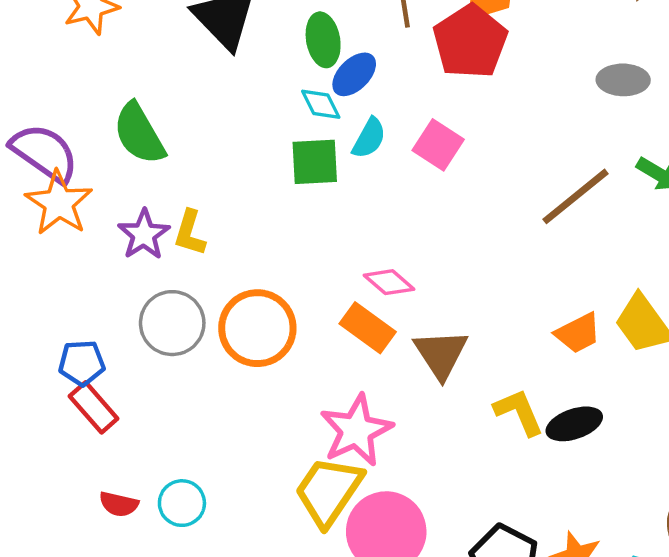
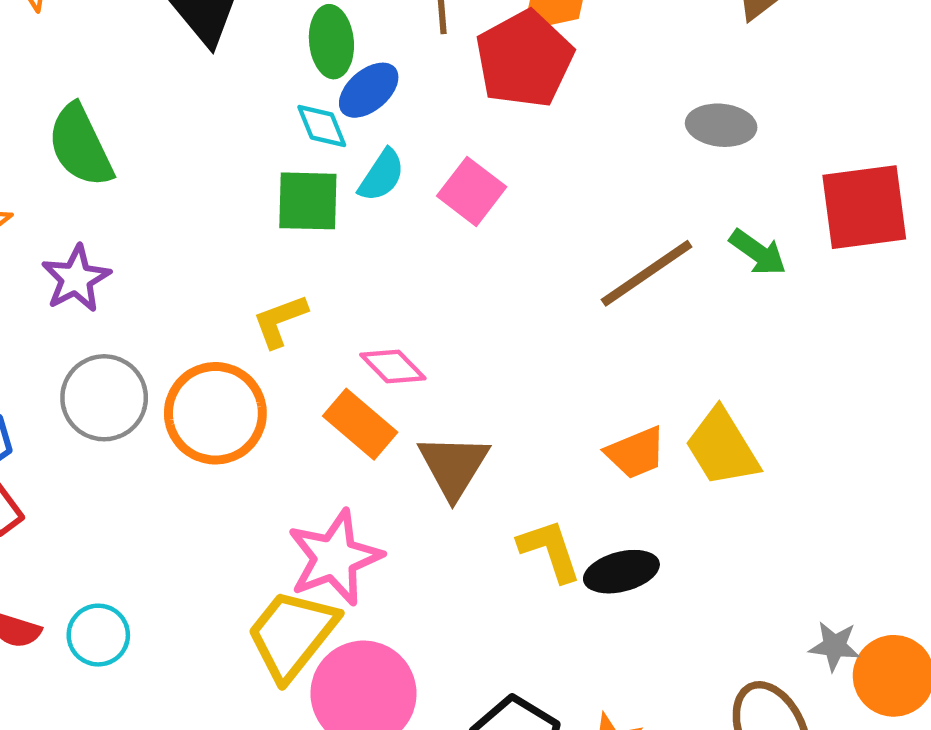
yellow L-shape: (190, 233) -> (280, 321), moved, turned 48

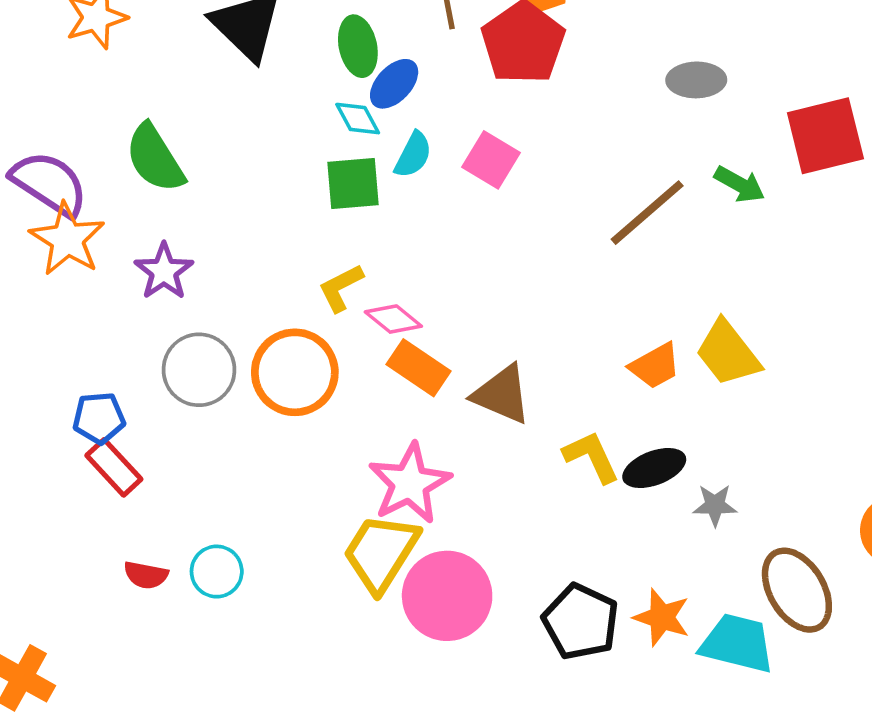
pink diamond: (393, 367) -> (393, 319), moved
brown triangle: (454, 466) -> (502, 394), turned -32
gray star: (835, 646) -> (715, 505), moved

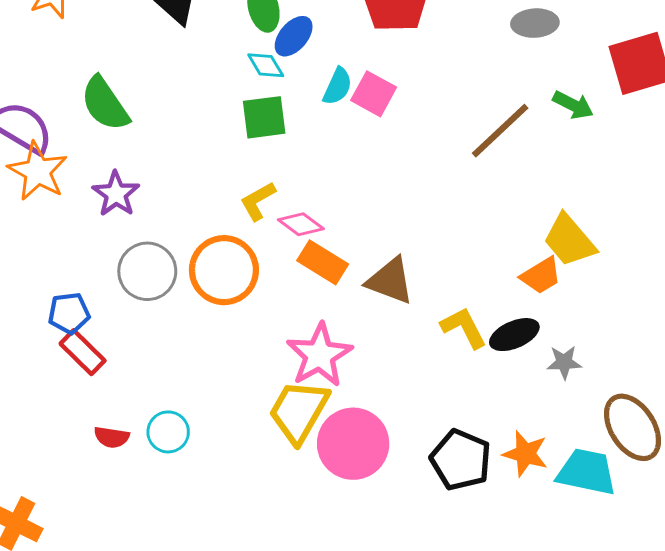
cyan semicircle: (413, 155) -> (338, 86), moved
orange trapezoid: (655, 366) -> (541, 276), moved

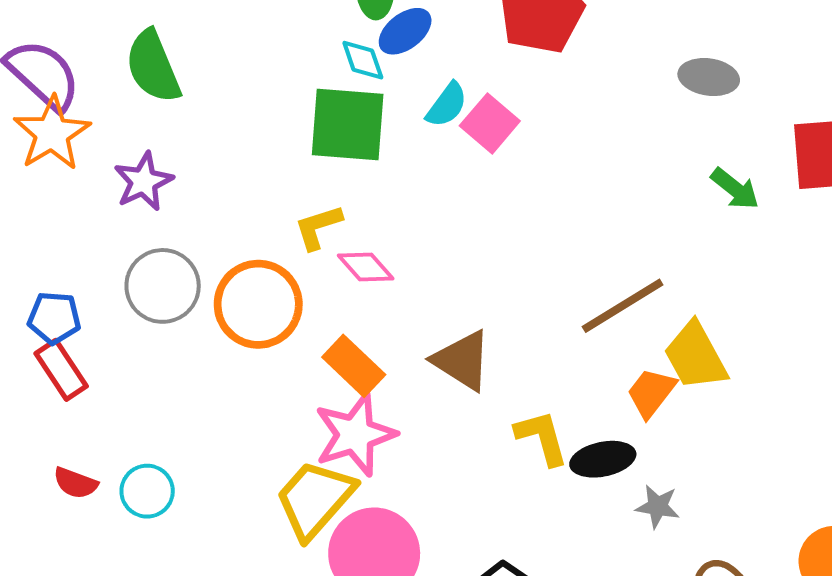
green square: (264, 117) -> (348, 124), size x1.4
brown line: (500, 131) -> (623, 306), moved
orange rectangle: (323, 262) -> (354, 366), moved
orange trapezoid: (541, 276) -> (651, 393), turned 147

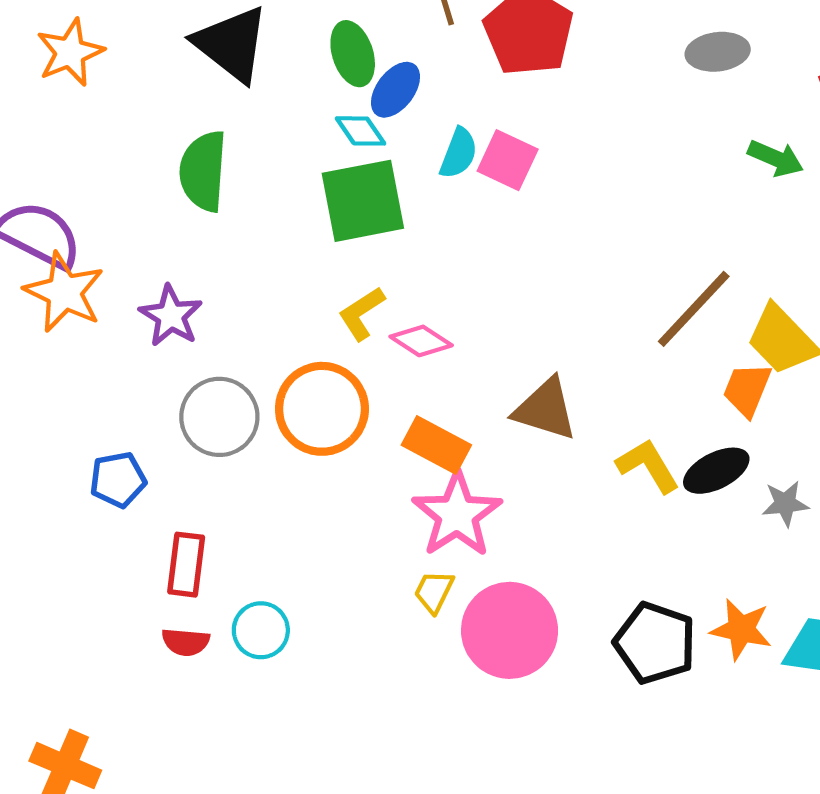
green semicircle: (153, 67) -> (203, 171), moved, turned 42
red rectangle: (61, 370) -> (186, 565), moved, turned 56
yellow trapezoid: (315, 499) -> (434, 592), size x0.5

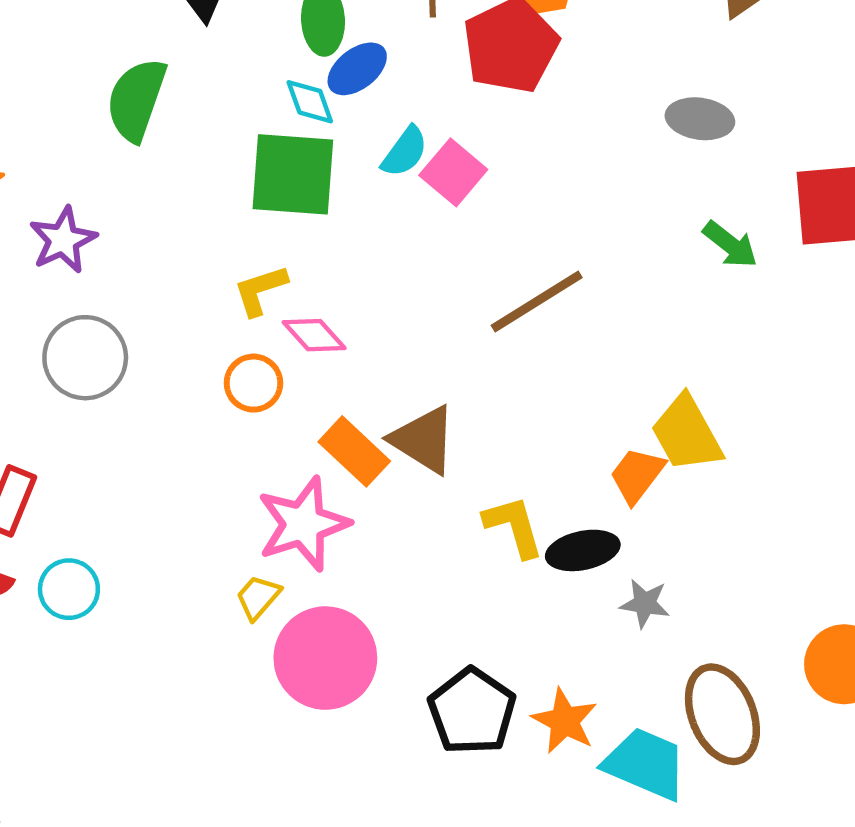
brown line: (694, 309) -> (537, 302), moved
orange circle: (322, 409) -> (253, 383), moved, size x0.6
orange rectangle: (436, 445) -> (354, 451), moved

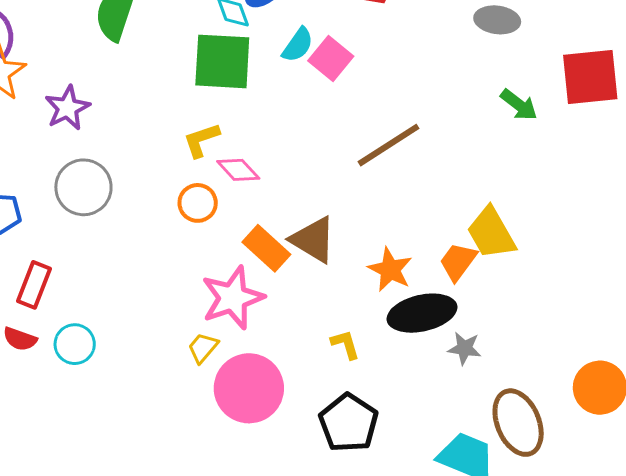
yellow L-shape: (514, 526) -> (345, 344), moved, size x0.7
black ellipse: (583, 550) -> (422, 313), size x1.4
orange star: (565, 721) -> (390, 270), moved

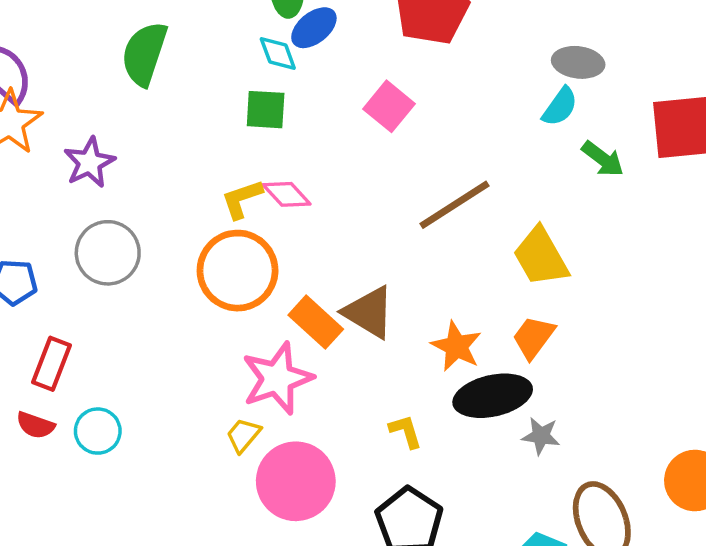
cyan semicircle: (298, 45) -> (560, 107), moved
green square: (222, 61) -> (266, 110), size x0.6
pink diamond: (238, 170) -> (287, 194), moved
orange circle: (198, 203) -> (238, 271), size x1.8
yellow trapezoid: (491, 233) -> (541, 257), moved

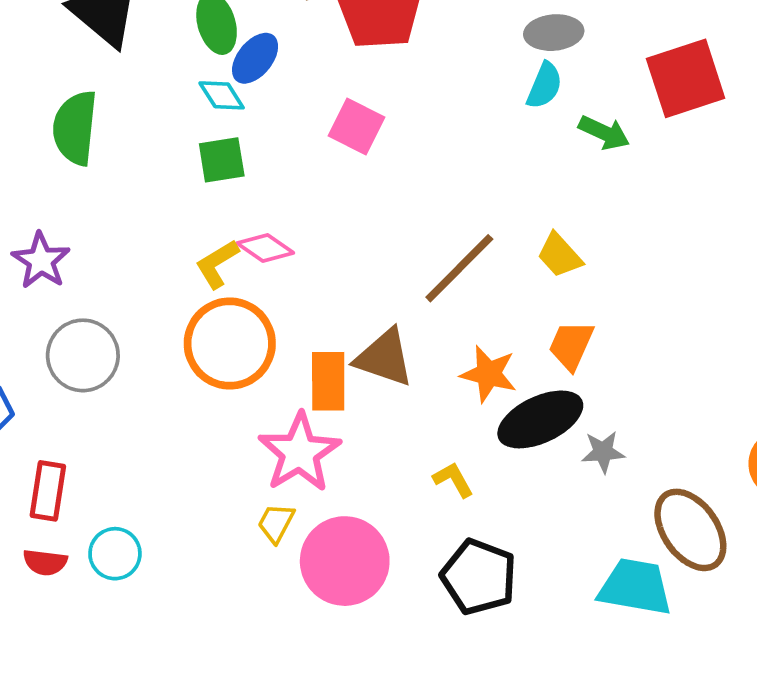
brown line: (455, 205) -> (459, 268), moved
yellow trapezoid: (541, 257) -> (560, 255), size x0.7
orange rectangle: (316, 322) -> (328, 381), turned 60

